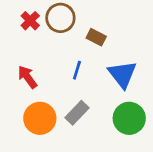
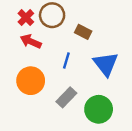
red arrow: (27, 77) -> (31, 41), moved, turned -30
orange circle: (40, 118) -> (31, 81), moved
green circle: (129, 118) -> (99, 109), moved

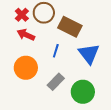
brown rectangle: (83, 32) -> (70, 27), size x1.6

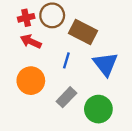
red cross: (22, 15) -> (26, 18), turned 32

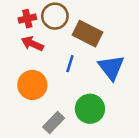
gray rectangle: (66, 97) -> (54, 123), moved
green circle: (98, 109) -> (90, 109), moved

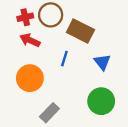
blue triangle: (111, 67) -> (102, 62), size x0.7
green circle: (90, 109) -> (101, 101), moved

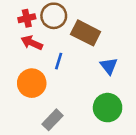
blue line: (64, 59) -> (59, 61), moved

